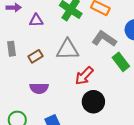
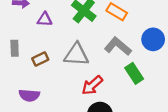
purple semicircle: (39, 88) -> (29, 95), moved

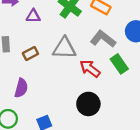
red arrow: (92, 85) -> (90, 69), moved, turned 80
purple semicircle: (29, 95) -> (21, 88), turned -78

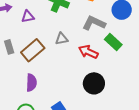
gray triangle: (64, 48) -> (62, 39), size x0.6
brown rectangle: (30, 53) -> (33, 50), size x1.6

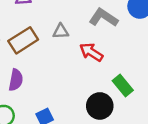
green rectangle: (113, 42) -> (123, 85), moved
black circle: (94, 83) -> (100, 106), moved

